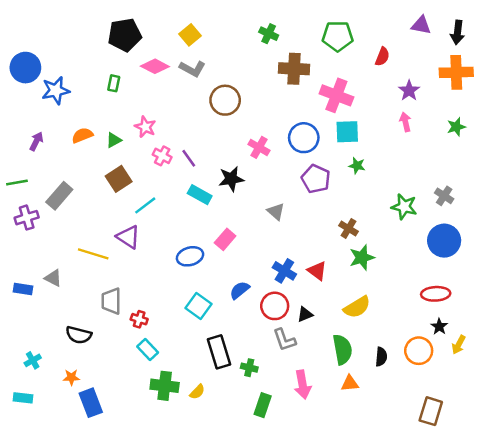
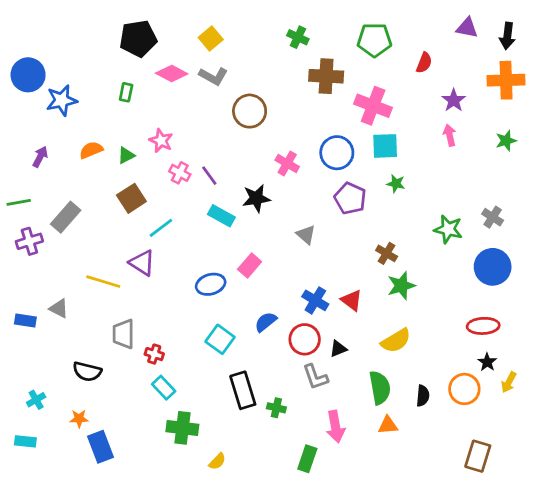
yellow semicircle: (197, 392) -> (217, 461), moved
green rectangle: (263, 405) -> (307, 459), moved

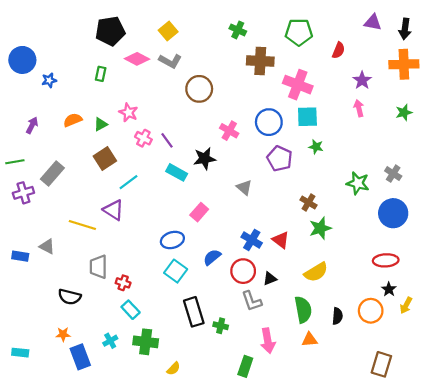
blue star: (62, 100) -> (49, 80), size x0.6
blue ellipse: (211, 284) -> (172, 240), moved
cyan cross: (36, 400) -> (110, 341), moved

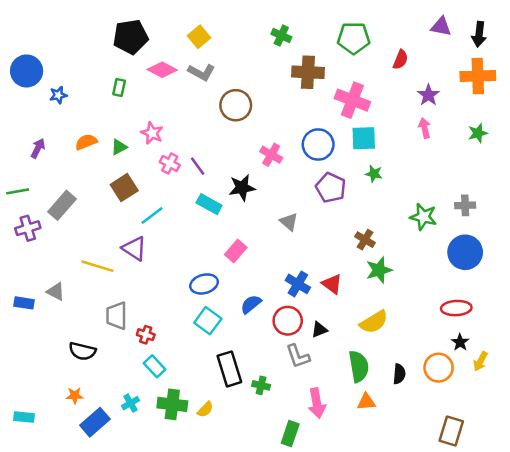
gray cross: (393, 174) -> (465, 205), turned -35
blue rectangle: (80, 357) -> (95, 422), turned 70
yellow semicircle: (173, 369) -> (205, 409), moved

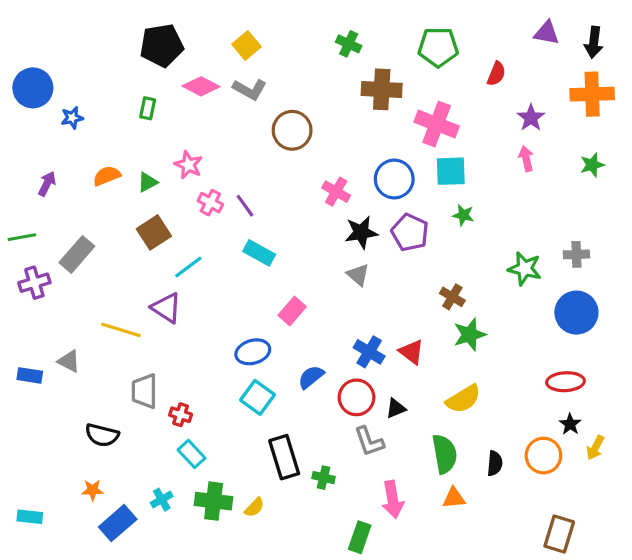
black star: (242, 188) -> (361, 232), moved

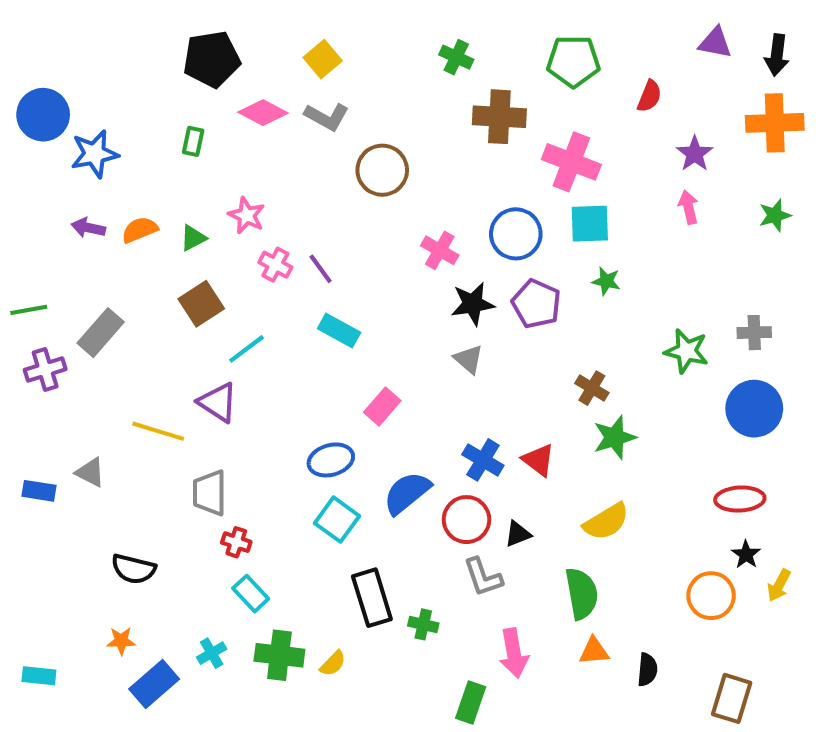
blue star: (72, 118) -> (94, 154), size x1.6
purple arrow: (47, 184) -> (88, 228), moved, turned -105
blue semicircle: (311, 377) -> (407, 493), size x1.4
gray trapezoid: (144, 391) -> (210, 493), moved
black semicircle: (495, 463) -> (647, 670), moved

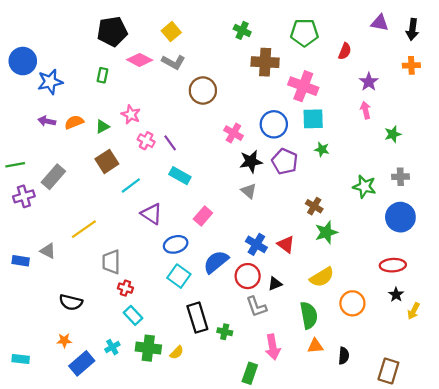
orange cross: (775, 123) -> (411, 65), size x0.6
green star: (775, 215) -> (393, 134), moved
purple triangle: (218, 402) -> (152, 214), moved
yellow line: (158, 431) -> (84, 229), turned -52
orange circle: (711, 596) -> (352, 303), moved

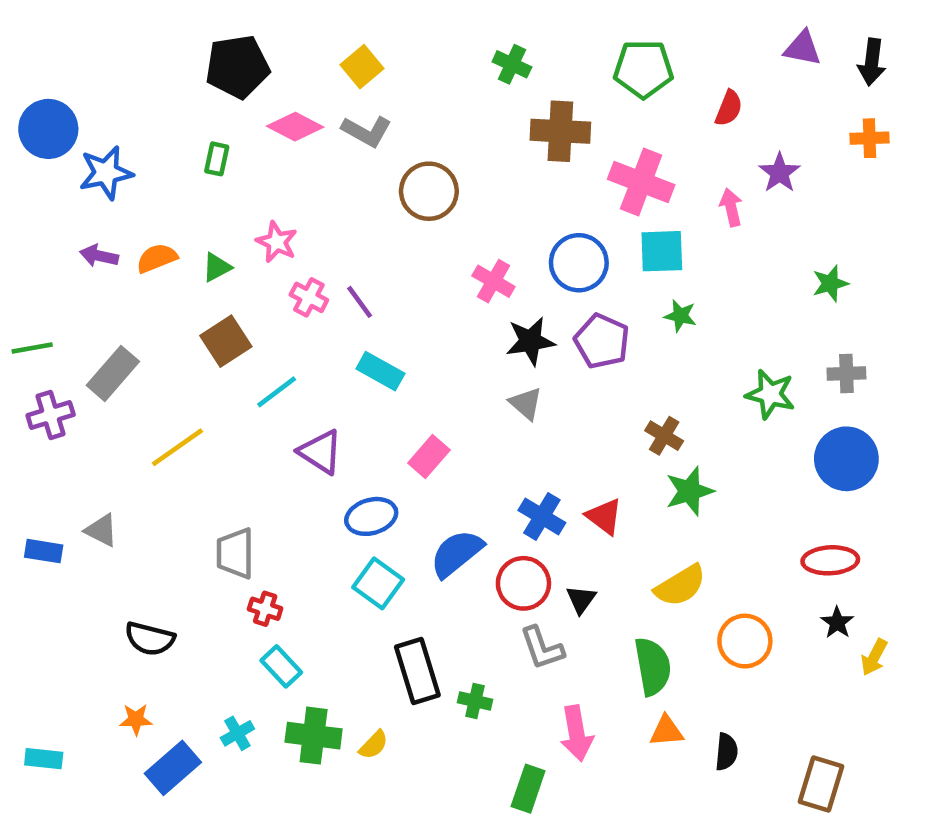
pink arrow: (366, 110) -> (731, 207), moved
yellow line: (84, 229) -> (177, 447), moved
black triangle: (275, 284) -> (581, 600), turned -32

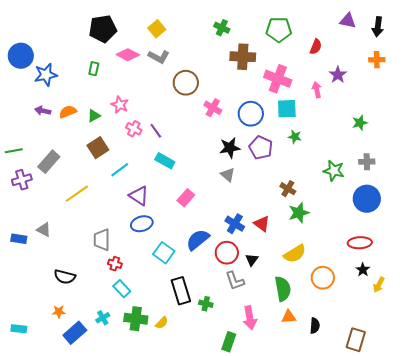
pink cross: (493, 281) -> (213, 108), moved
blue ellipse: (371, 516) -> (142, 224), moved

